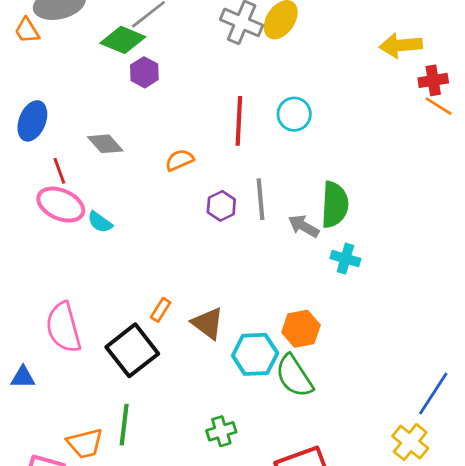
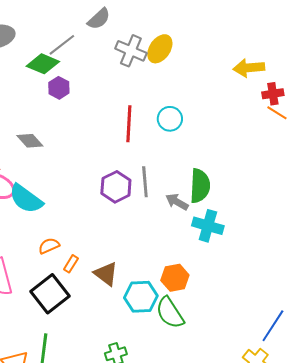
orange semicircle: (179, 160) -> (49, 246), moved
purple hexagon: (221, 206) -> (116, 187), size x1.4
cyan semicircle: (100, 222) -> (26, 199), size x1.8
cyan cross: (345, 259) -> (208, 226), size x1.4

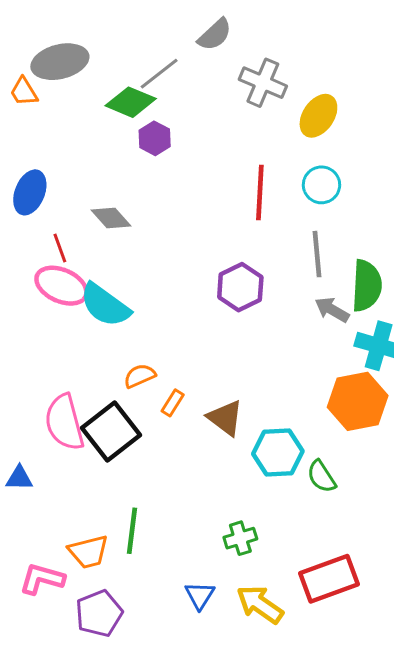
yellow ellipse: (160, 49) -> (318, 116), moved
gray line: (145, 182) -> (317, 254), moved
orange hexagon: (175, 278) -> (358, 401), moved, size x1.4
black square: (50, 294) -> (111, 431), moved
green semicircle: (170, 313) -> (321, 477), size x0.7

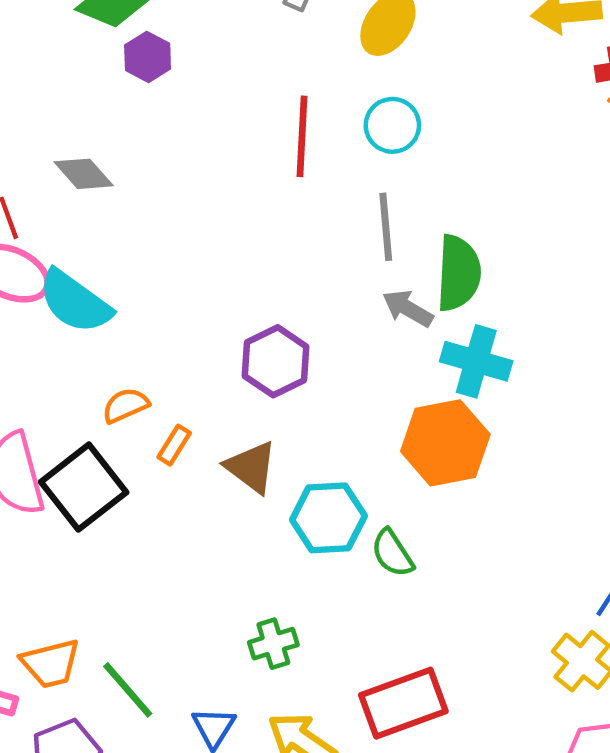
purple hexagon: (240, 287) -> (275, 361), moved
green line: (132, 531) -> (128, 690), moved, turned -48

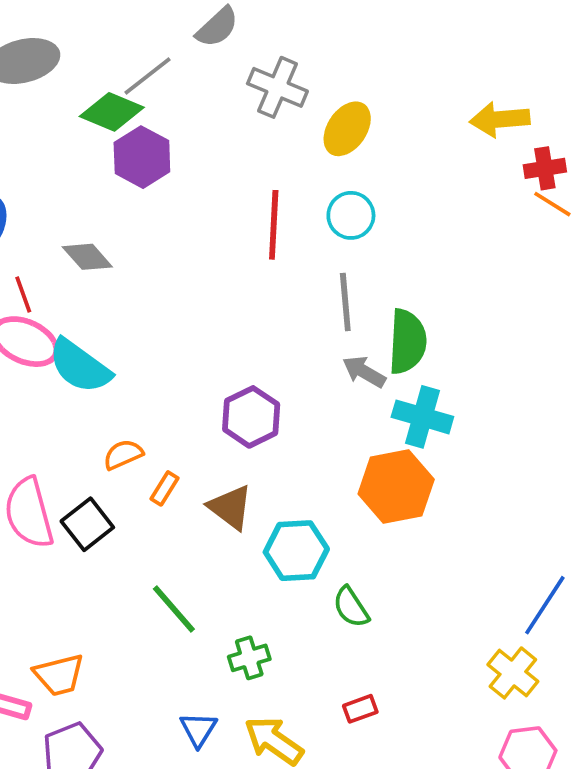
purple hexagon: (148, 57) -> (142, 157), size x1.4
black square: (84, 487) -> (87, 524), size x0.7
green semicircle: (392, 553) -> (351, 607), moved
green line: (128, 690) -> (174, 609), moved
red rectangle: (403, 703) -> (360, 709), size x0.5

